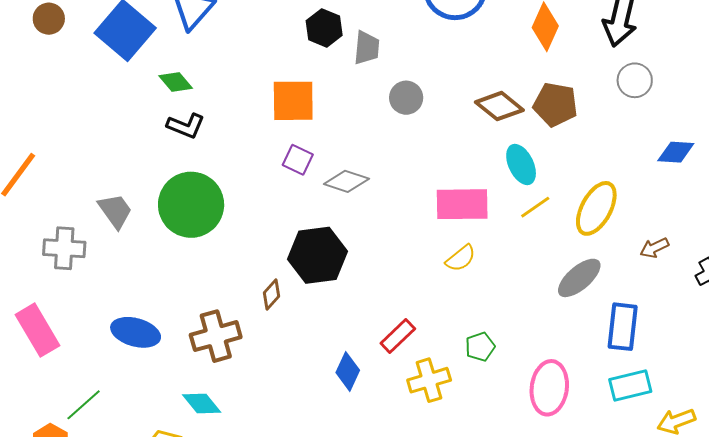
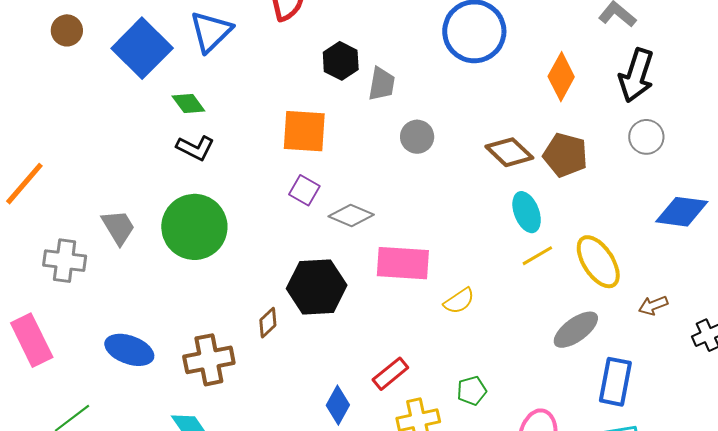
blue diamond: (676, 152) -> (682, 212), size x1.4
pink rectangle: (462, 204) -> (403, 263), moved
yellow ellipse: (596, 208) -> (598, 262), turned -66

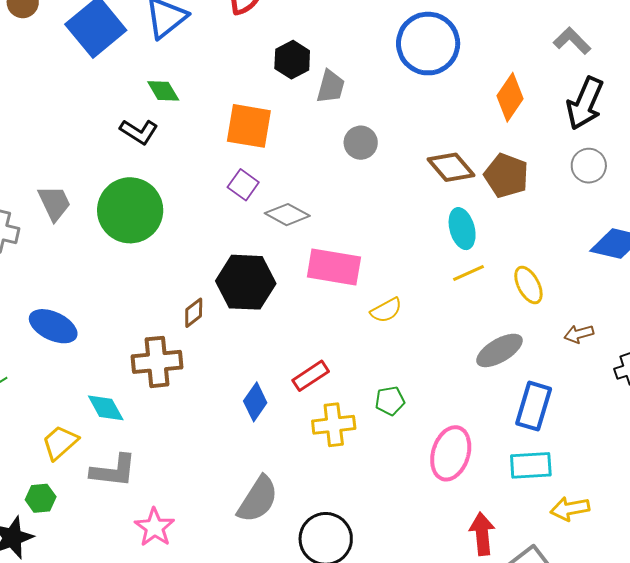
green diamond: (188, 103) -> (163, 91), moved
yellow ellipse: (598, 262) -> (528, 285), size x0.7
brown cross: (209, 360) -> (157, 362), moved

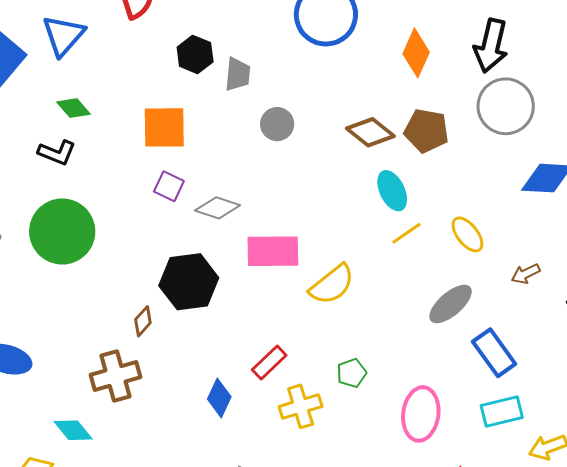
gray circle: (589, 166) -> (506, 106), size x1.6
yellow semicircle: (386, 310) -> (332, 285), size x1.5
blue rectangle: (534, 406) -> (494, 353), turned -42

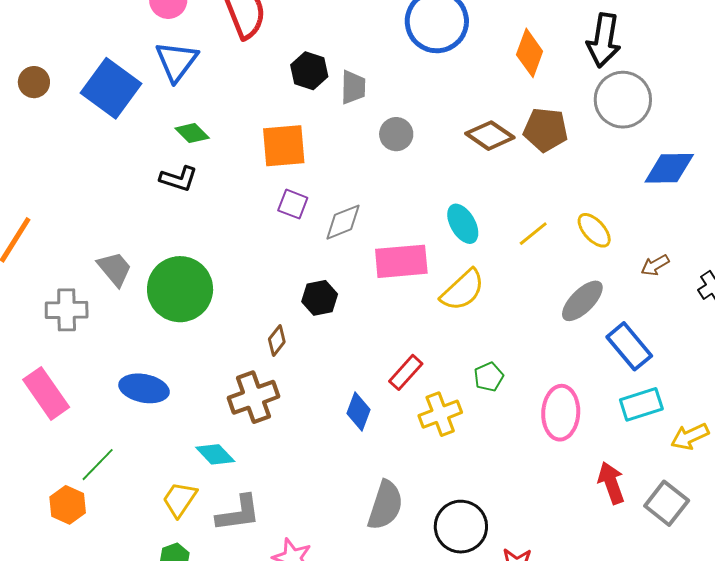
cyan ellipse: (392, 191) -> (463, 224), moved
gray diamond: (218, 208) -> (343, 222), turned -36
green circle: (62, 231) -> (180, 289), moved
black hexagon: (189, 282) -> (320, 298), size x0.6

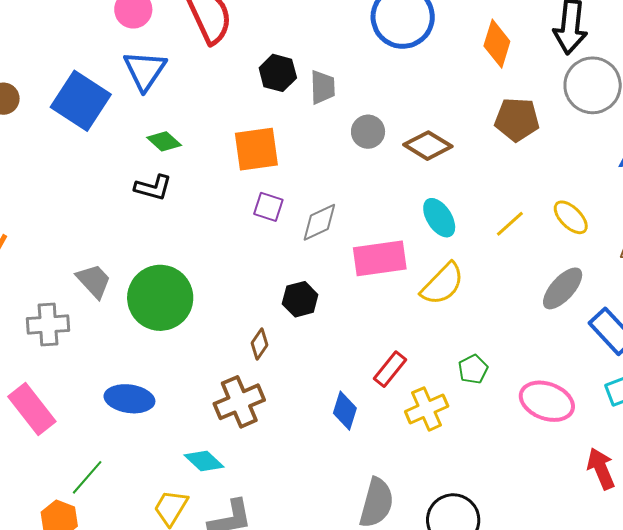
brown diamond: (490, 136) -> (428, 146), moved
pink ellipse: (561, 413) -> (547, 401), turned -70

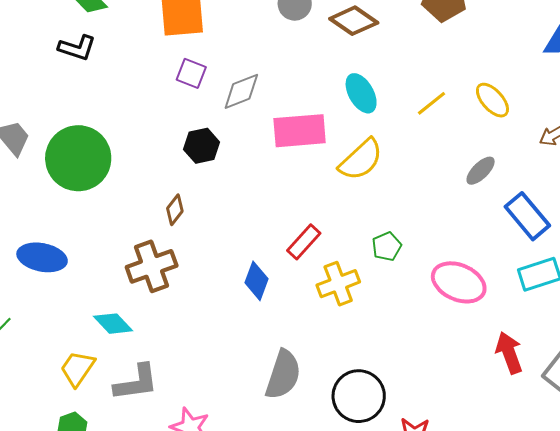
gray ellipse: (563, 288) -> (481, 171), size x0.7
black hexagon: (300, 299) -> (202, 146), moved

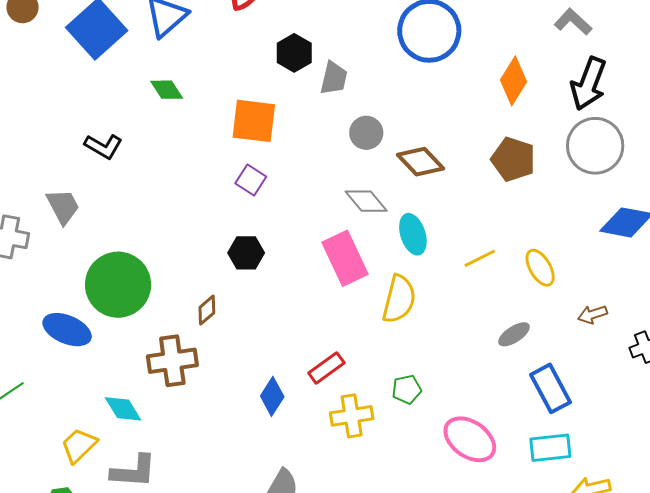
black L-shape: (77, 48) -> (103, 146), moved
gray diamond: (241, 91) -> (366, 201), moved, turned 60
pink rectangle: (300, 131) -> (345, 258), turned 58
green circle: (78, 158) -> (118, 285), moved
yellow semicircle: (361, 160) -> (399, 299), turned -45

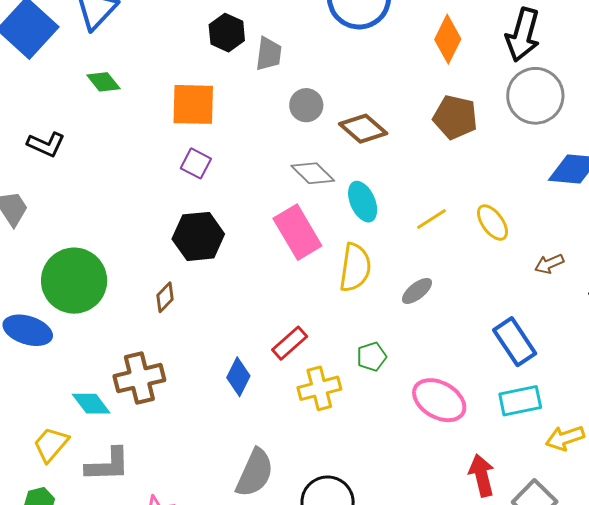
black hexagon: (246, 253) -> (198, 236), size x1.4
gray ellipse: (514, 334) -> (417, 291), moved
brown cross: (172, 361) -> (139, 378), moved

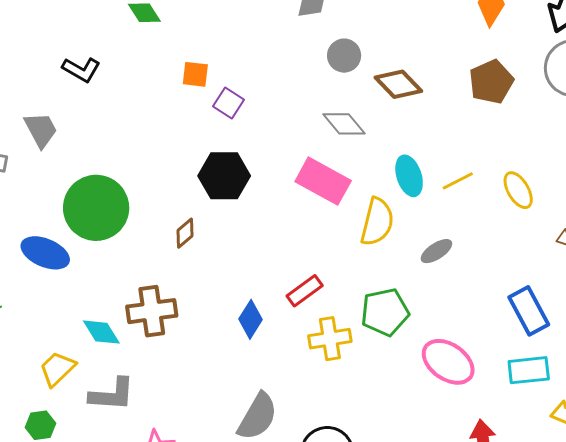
orange square: (193, 104) -> (195, 74), moved, size x0.6
brown pentagon: (455, 117) -> (491, 82), turned 30
cyan ellipse: (363, 202) -> (409, 176), moved
pink rectangle: (297, 232) -> (323, 181), turned -36
green pentagon: (372, 357) -> (385, 312), size x1.6

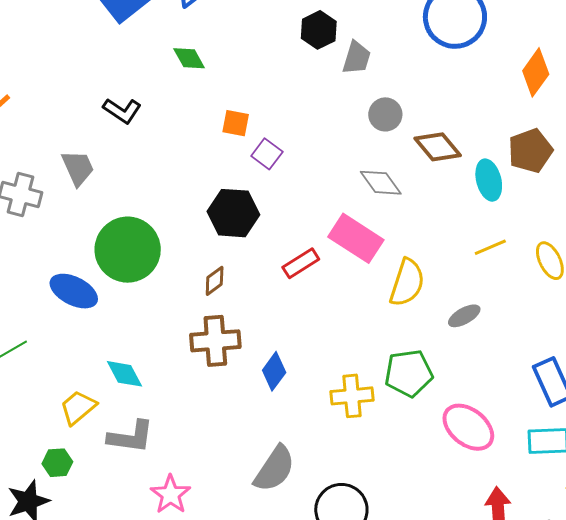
black hexagon: (224, 176) -> (233, 213), moved
cyan ellipse: (409, 176) -> (489, 180), moved
red rectangle: (305, 291) -> (301, 263), moved
brown cross: (152, 311) -> (215, 341), moved

